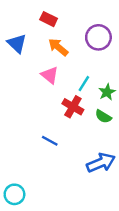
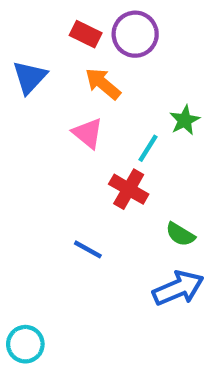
purple circle: (98, 37) -> (135, 34), moved
blue triangle: (17, 43) -> (30, 77), turned 30
green star: (107, 92) -> (185, 120), moved
green semicircle: (103, 116) -> (180, 234), moved

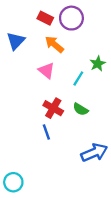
red cross: (129, 189) -> (53, 108), moved
green semicircle: (180, 234) -> (81, 109), moved
blue line: (88, 249) -> (46, 132), turned 42

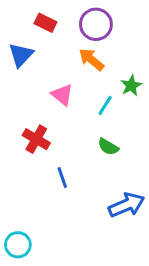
red rectangle: (45, 18) -> (45, 23), moved
orange arrow: (54, 44) -> (91, 60), moved
red cross: (53, 108) -> (36, 139), moved

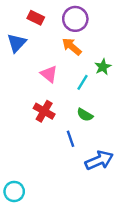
red cross: (36, 139) -> (44, 111), moved
blue line: (62, 177) -> (70, 139), moved

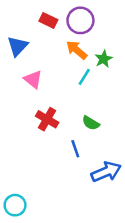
red rectangle: (36, 18) -> (48, 20), moved
green star: (103, 67) -> (104, 59), moved
pink triangle: (49, 74) -> (33, 79), moved
cyan line: (82, 82) -> (84, 77), moved

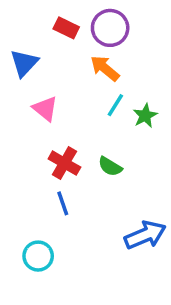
green star: (104, 59) -> (145, 116), moved
green semicircle: (91, 123) -> (110, 167), moved
blue line: (75, 149) -> (63, 203), moved
cyan circle: (15, 205) -> (38, 256), moved

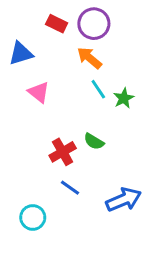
blue triangle: (24, 63) -> (21, 53), turned 30
cyan line: (115, 105) -> (98, 89), turned -66
red cross: (64, 163) -> (63, 152), moved, turned 30
blue line: (63, 203) -> (70, 188), moved, turned -36

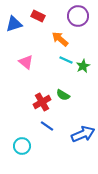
purple circle: (94, 24) -> (78, 16), moved
blue triangle: (21, 53) -> (14, 24), moved
cyan line: (98, 89) -> (66, 60), turned -32

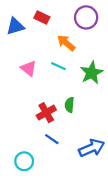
cyan line: (66, 60) -> (58, 66), moved
green star: (83, 66) -> (92, 73), size x1.5
green semicircle: (63, 95) -> (69, 105), turned 64

